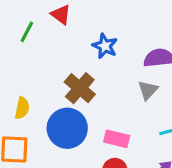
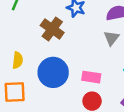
brown cross: (80, 88) -> (52, 29), moved

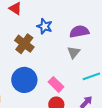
pink rectangle: (91, 77) -> (56, 84), turned 35

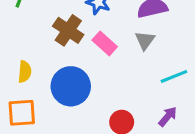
pink rectangle: (56, 84) -> (105, 43), moved

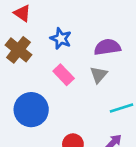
brown cross: (68, 30) -> (18, 50), moved

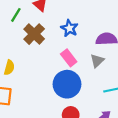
blue circle: (31, 110) -> (67, 84), moved

